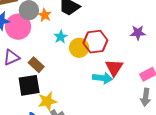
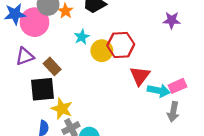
purple star: (138, 33) -> (172, 20), moved
cyan arrow: (103, 78) -> (159, 91), moved
yellow star: (47, 101) -> (62, 109), turned 30

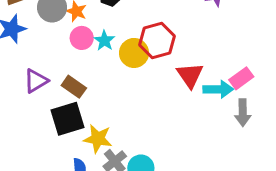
pink circle: (35, 22) -> (82, 38), moved, size x0.6

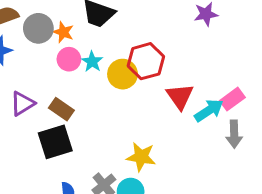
cyan arrow: (218, 89) -> (209, 110), turned -32
yellow star: (98, 139) -> (141, 157), moved

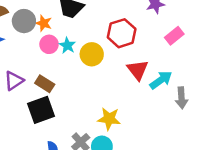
red hexagon: (146, 61) -> (122, 33), moved
pink rectangle: (232, 99) -> (174, 36), moved

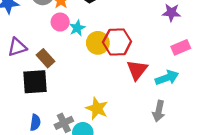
red hexagon: (122, 33) -> (117, 42), moved
cyan arrow: (161, 80) -> (167, 78), moved
gray arrow: (182, 98) -> (159, 111), moved

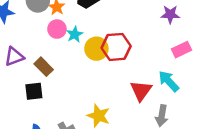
red triangle: (137, 70) -> (141, 91), moved
cyan arrow: (167, 78) -> (169, 81), turned -110
black square: (35, 82) -> (34, 91), size x0.7

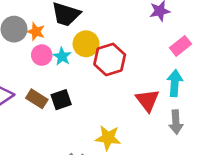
yellow circle: (96, 49) -> (86, 44), moved
cyan arrow: (169, 81) -> (175, 83), turned 60
black square: (34, 91) -> (61, 100), moved

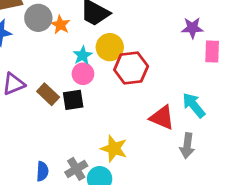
pink rectangle: (181, 46) -> (212, 51), moved, turned -60
pink circle: (42, 55) -> (83, 74), moved
cyan arrow: (175, 83) -> (194, 105), turned -55
red triangle: (147, 100) -> (162, 118), turned -40

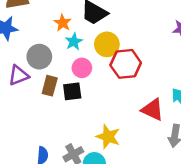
gray circle: (38, 18) -> (39, 57), moved
cyan star: (83, 55) -> (74, 42), moved
brown rectangle: (48, 94) -> (50, 86), turned 60

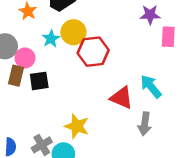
cyan star: (74, 42) -> (51, 39), moved
pink circle: (82, 68) -> (25, 58), moved

